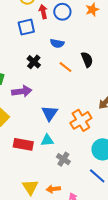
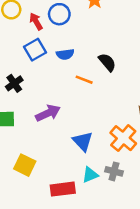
blue square: (26, 27) -> (35, 50), moved
black cross: (34, 62) -> (14, 83), moved, turned 32
purple arrow: (22, 91) -> (48, 113), moved
gray cross: (63, 159) -> (114, 171), moved

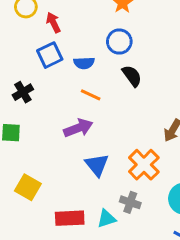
blue circle: (59, 14) -> (119, 42), moved
orange line: (84, 80) -> (91, 95), moved
purple arrow: (48, 113) -> (78, 128), moved
cyan triangle: (90, 175) -> (106, 219), moved

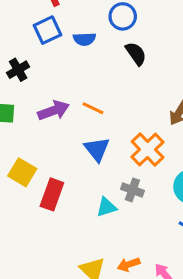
orange line: (91, 95) -> (93, 108), moved
purple arrow: (78, 128) -> (54, 110), moved
red rectangle: (70, 218) -> (52, 194), moved, turned -68

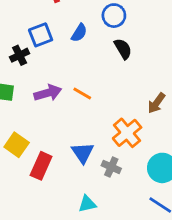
blue square: (47, 30) -> (41, 35), moved
blue semicircle: (84, 39) -> (79, 33), turned -60
blue triangle: (97, 149) -> (83, 153), moved
cyan triangle: (106, 207) -> (87, 204), moved

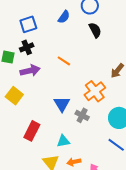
blue square: (41, 35) -> (28, 24), moved
black cross: (20, 55) -> (27, 47), moved
purple arrow: (48, 93) -> (30, 71), moved
red rectangle: (41, 166) -> (32, 131), moved

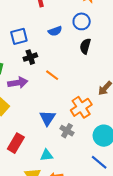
blue semicircle: (64, 17) -> (55, 31), turned 32
black semicircle: (95, 30) -> (85, 46), turned -140
black cross: (27, 47) -> (30, 57), moved

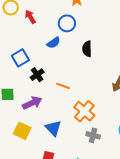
blue circle: (82, 21) -> (67, 23), moved
orange cross: (81, 107) -> (84, 111), moved
blue triangle: (47, 118) -> (53, 128), moved

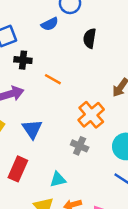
black cross: (37, 75) -> (23, 60), turned 32
orange cross: (84, 111) -> (91, 115), moved

